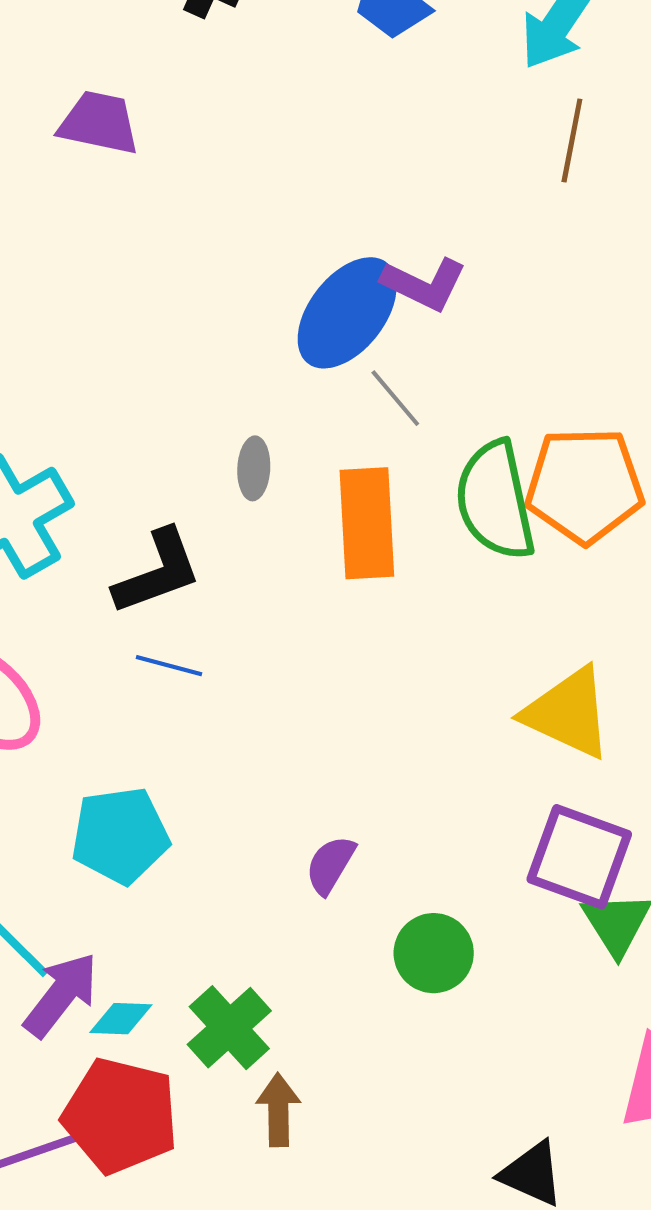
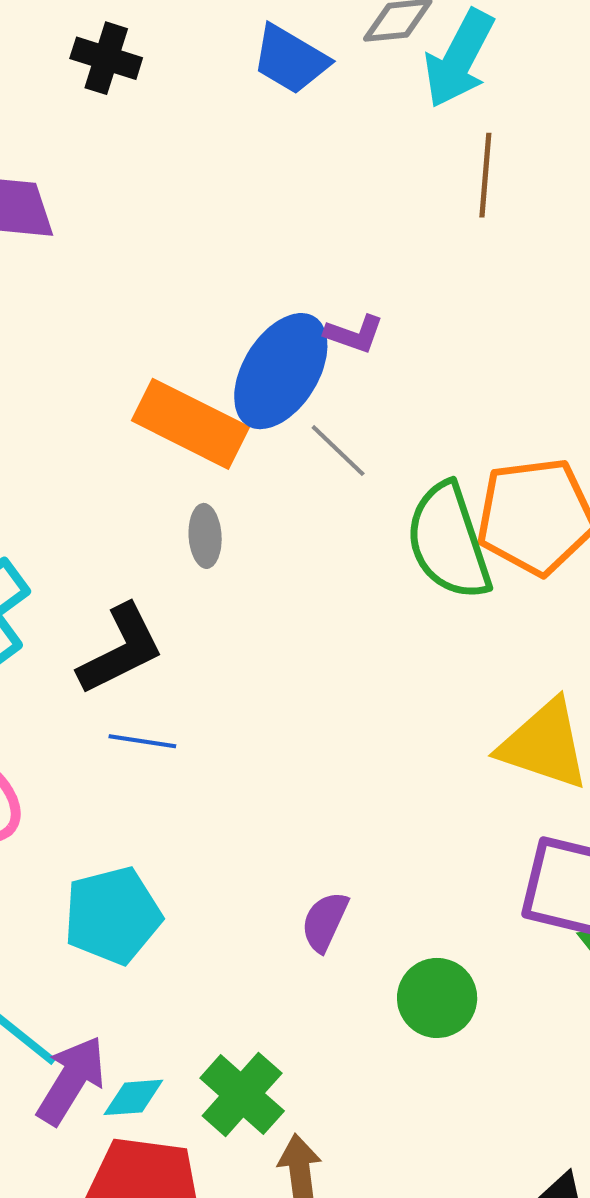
purple L-shape: (424, 284) -> (354, 334), size x0.7
orange rectangle: (367, 523) -> (191, 424), moved, turned -54

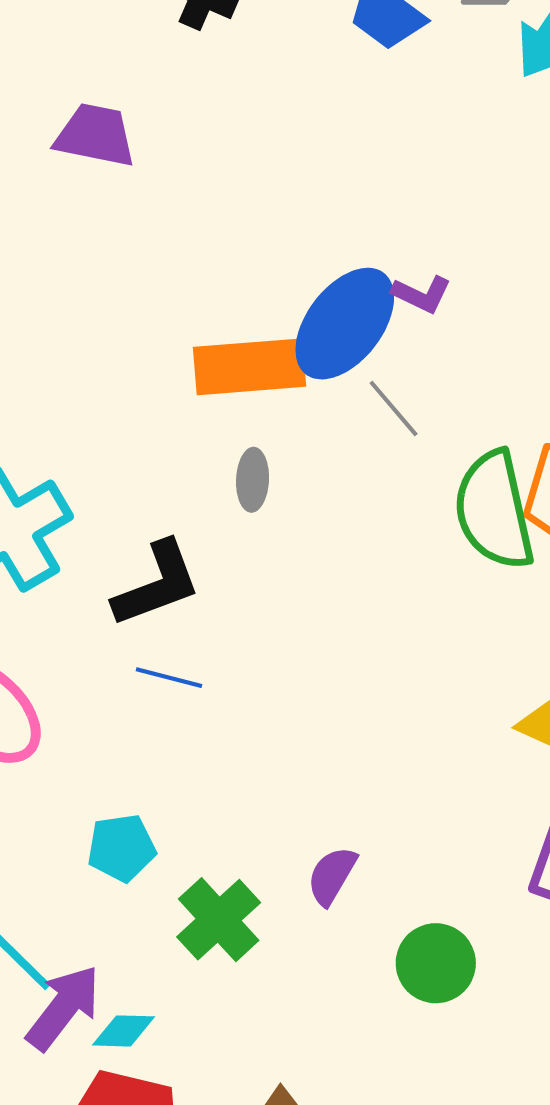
orange rectangle: (191, 424) -> (250, 367), turned -37
cyan pentagon: (113, 916) -> (121, 848), size x0.7
green cross: (242, 1094) -> (219, 920), moved

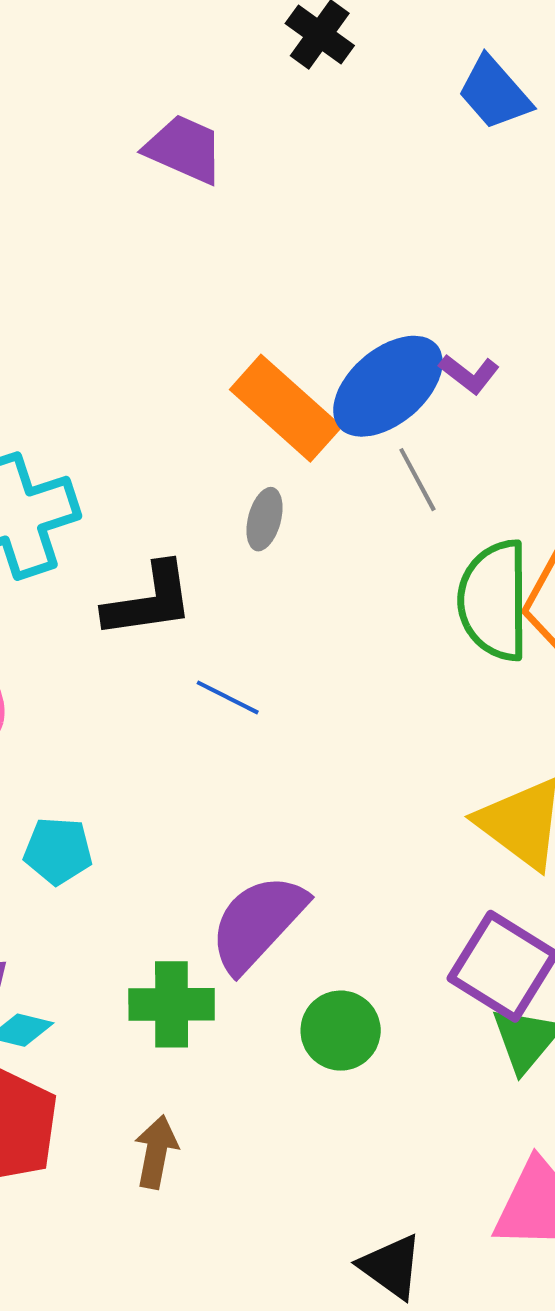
orange rectangle: (250, 367) -> (286, 408), turned 34
blue line: (169, 678) -> (228, 697), moved
purple semicircle: (332, 876) -> (258, 923), size x1.8
green cross: (219, 920) -> (172, 1004), moved, turned 30

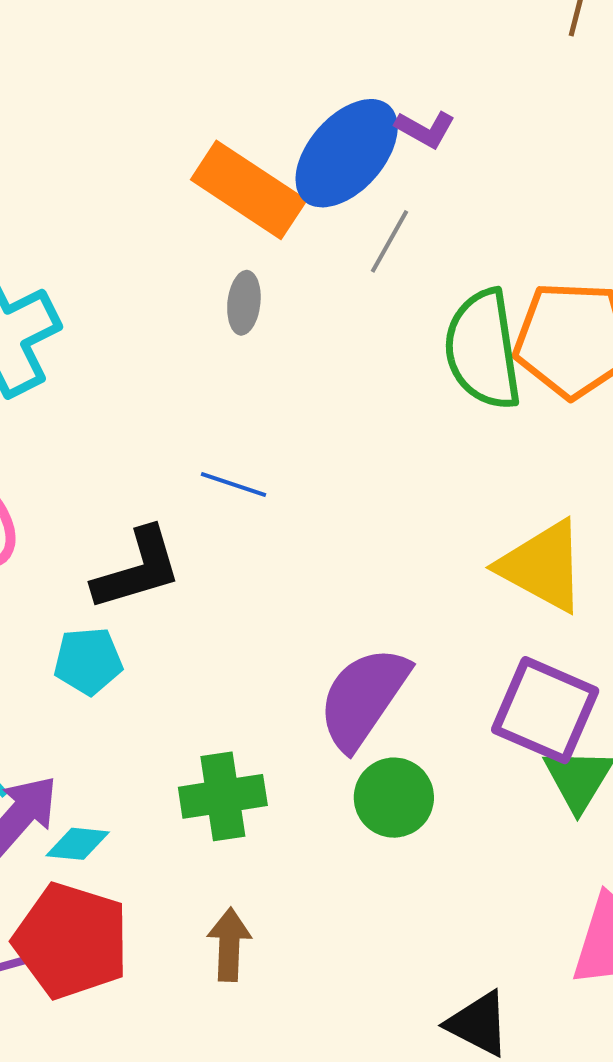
gray line: (417, 480) -> (389, 241), turned 66
black L-shape: (149, 601) -> (137, 569), moved
purple semicircle: (258, 923) -> (363, 698), moved

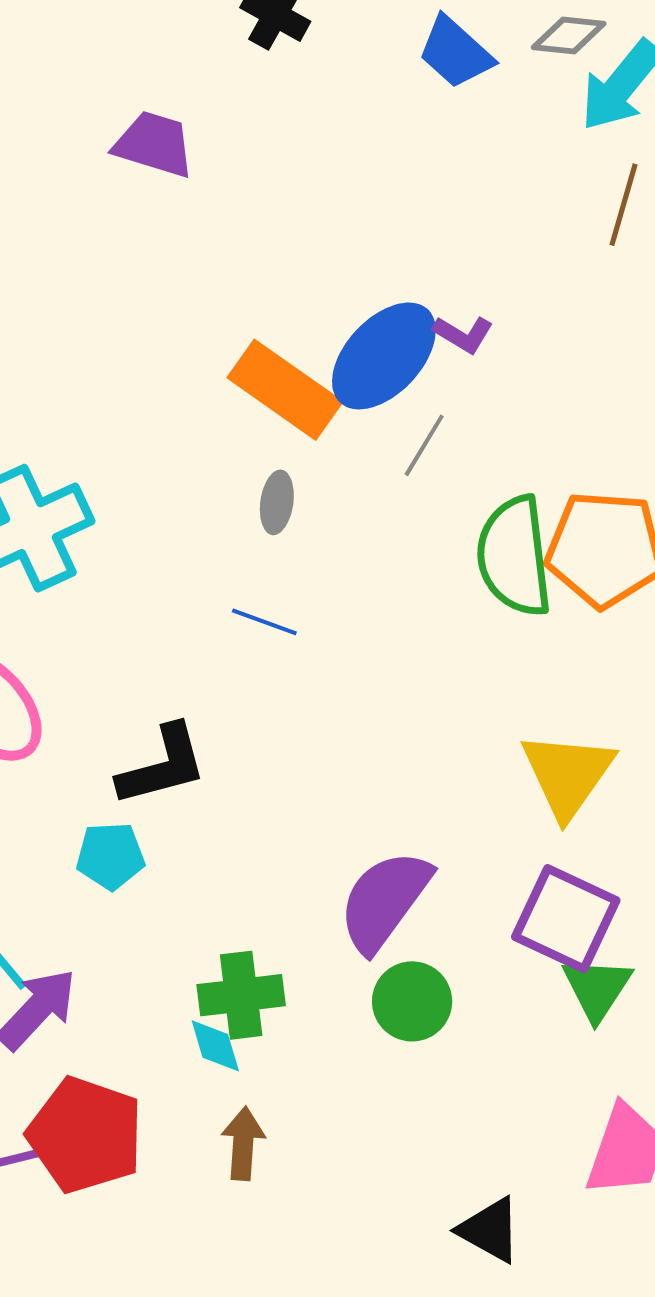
blue line: (233, 485) -> (264, 622), moved
yellow triangle: (543, 566) -> (568, 775), turned 35
cyan diamond: (78, 844) -> (215, 1046), moved, turned 66

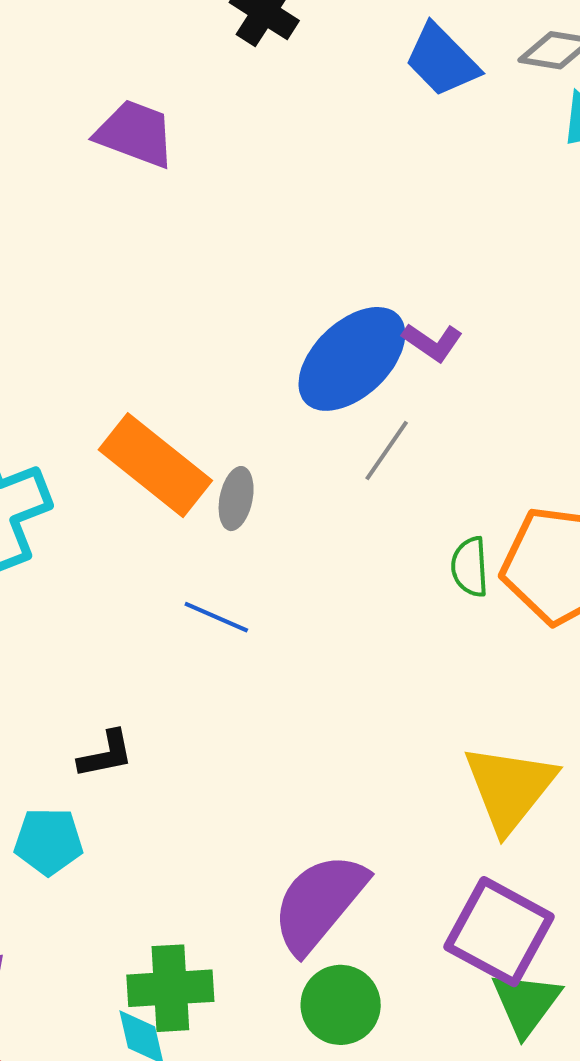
orange rectangle: (285, 390) -> (155, 465), moved
green semicircle: (514, 556) -> (470, 567), size x0.5
black L-shape: (162, 766) -> (106, 754), size x0.6

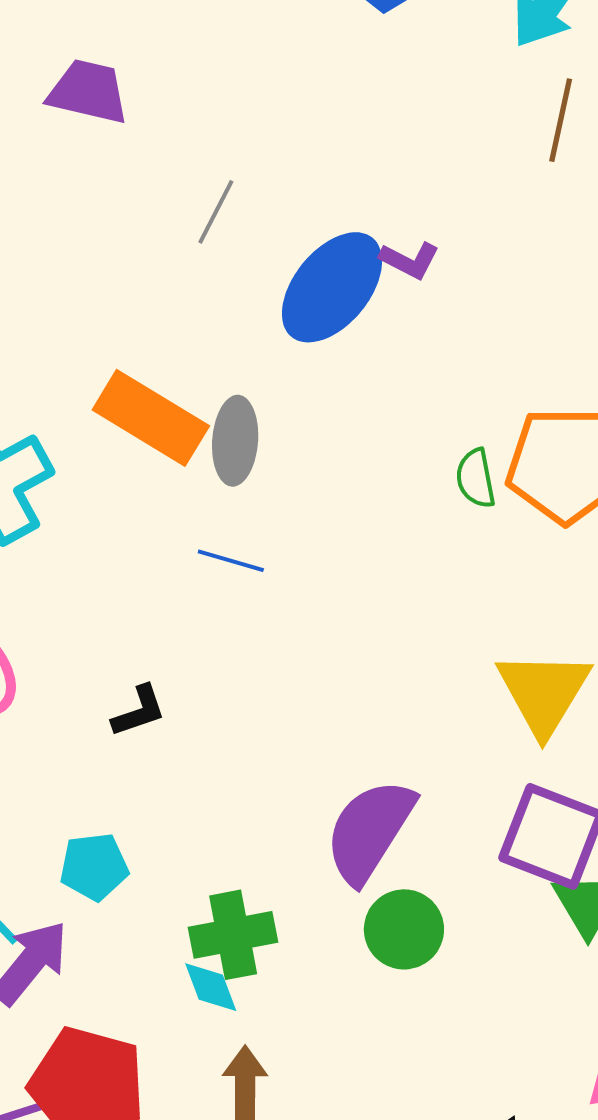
gray line: (387, 451) -> (216, 212), moved
gray ellipse: (236, 499) -> (235, 441), size x1.4
cyan pentagon: (48, 841) -> (94, 867), moved

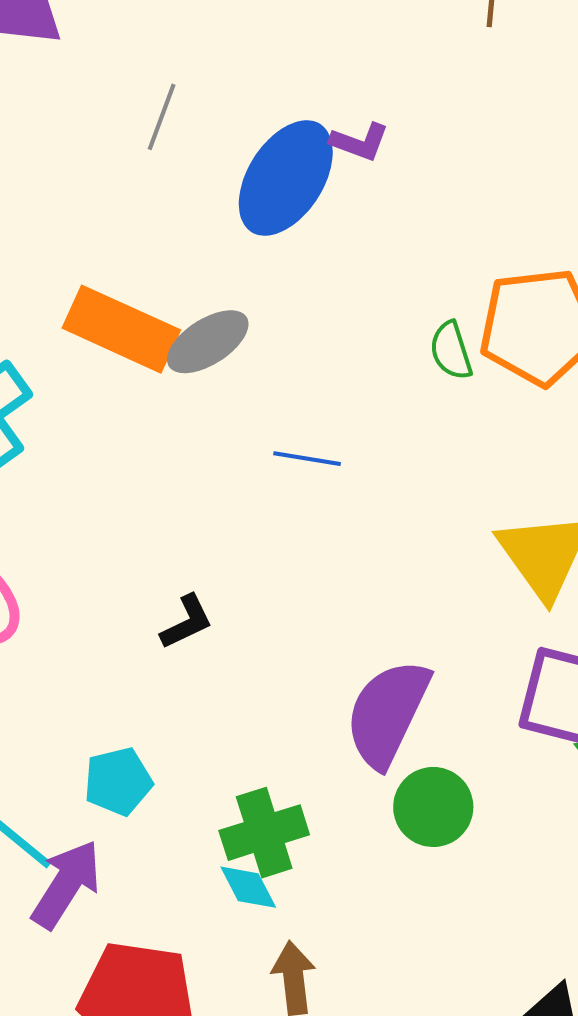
gray ellipse: (235, 441) -> (208, 342), turned 60
blue line: (231, 561) -> (307, 459), moved
black L-shape: (139, 711) -> (187, 622), moved

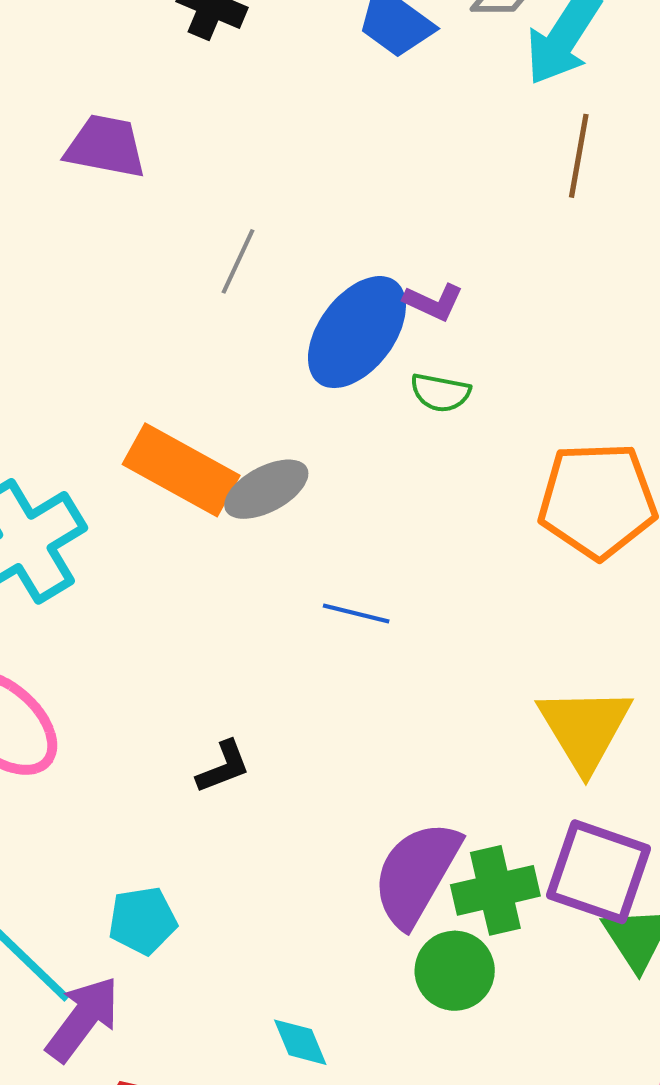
green semicircle: (451, 351) -> (440, 393), moved, turned -66
green cross: (264, 833) -> (495, 890), moved
cyan diamond: (248, 887) -> (300, 1042), moved

